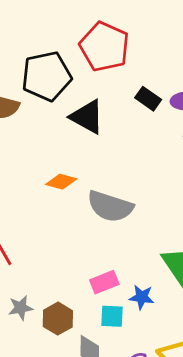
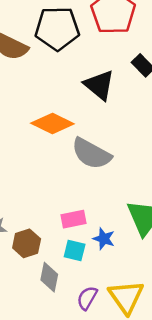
black triangle: (87, 117) -> (99, 85), moved
orange diamond: (61, 182) -> (52, 124), size x1.5

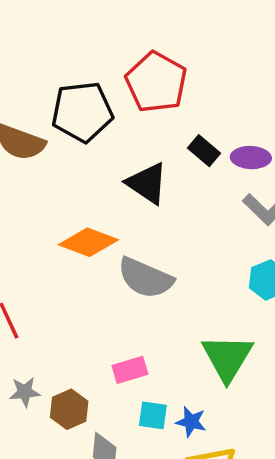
blue star: (104, 239) -> (191, 422), moved
cyan square: (75, 250) -> (153, 415), moved

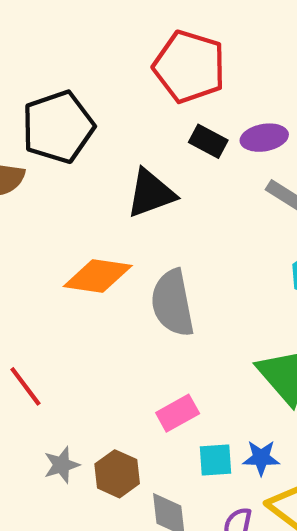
red pentagon: (156, 82) -> (189, 67), moved
black triangle: (147, 183) -> (151, 193), turned -42
gray semicircle: (145, 278) -> (173, 303), turned 68

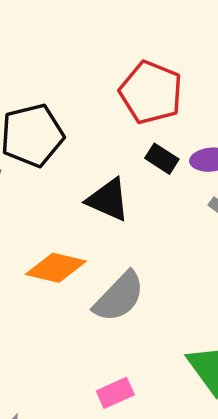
black triangle: (151, 193) -> (108, 200), turned 39
gray semicircle: (173, 303) -> (119, 297), turned -130

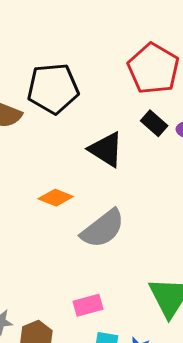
orange diamond: (56, 268) -> (56, 198), size x0.7

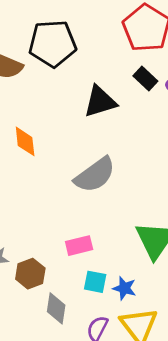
black triangle: (106, 150) -> (100, 102), turned -51
orange diamond: (56, 198) -> (25, 141), moved, turned 60

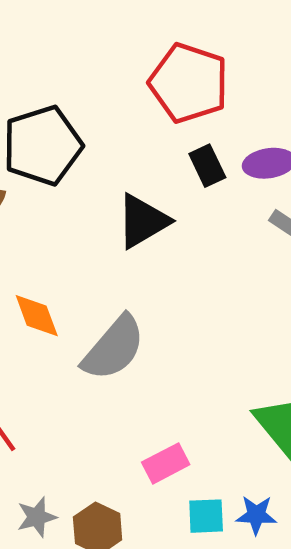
black rectangle: (145, 79) -> (207, 166), turned 35
gray semicircle: (95, 175) -> (114, 348), moved

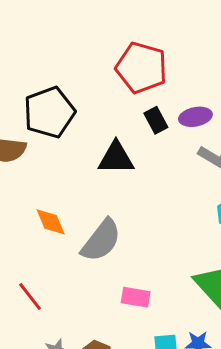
black triangle: (143, 221) -> (116, 158), turned 33
pink rectangle: (166, 463) -> (136, 297), moved, turned 40

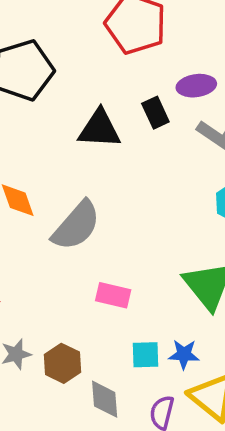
black rectangle: (156, 120) -> (155, 113), moved

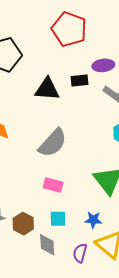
black rectangle: (155, 113) -> (80, 80), turned -72
gray semicircle: (76, 226) -> (53, 143), moved
cyan square: (145, 355) -> (58, 219), moved

